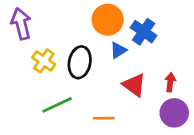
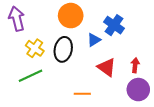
orange circle: (108, 20) -> (71, 16), moved
green line: (57, 105) -> (30, 76), moved

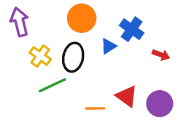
red arrow: (135, 65) -> (161, 55), moved, turned 104
red triangle: (107, 67) -> (127, 96), moved
green line: (30, 76) -> (52, 85), moved

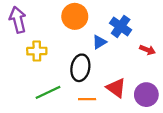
yellow cross: (40, 56) -> (37, 51), turned -36
black ellipse: (73, 57) -> (80, 68), moved
green line: (52, 85) -> (48, 92), moved

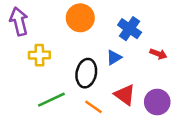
blue triangle: (99, 42) -> (114, 58), moved
orange line: (87, 99) -> (93, 107), turned 36

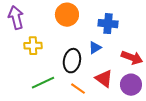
blue cross: (130, 29) -> (108, 24), turned -30
red arrow: (158, 54) -> (132, 58), moved, size x1.5

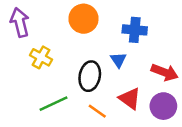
yellow cross: (33, 46) -> (41, 57), turned 30
blue triangle: (95, 48) -> (118, 60), turned -32

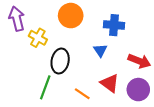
yellow cross: (41, 57) -> (38, 38), moved
black ellipse: (90, 76) -> (60, 61), moved
green line: (54, 104) -> (45, 87), turned -45

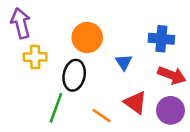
orange circle: (71, 16) -> (87, 37), moved
blue cross: (114, 25) -> (161, 39), moved
yellow cross: (38, 38) -> (35, 57), moved, turned -30

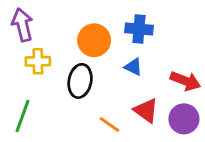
blue cross: (161, 39) -> (139, 29), moved
blue triangle: (124, 62) -> (133, 67), turned -30
green line: (56, 108) -> (22, 116), moved

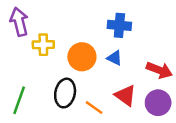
orange circle: (94, 40) -> (82, 57), moved
yellow cross: (38, 61) -> (43, 45), moved
black ellipse: (80, 81) -> (65, 93), moved

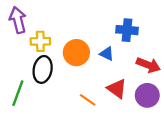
blue cross: (119, 25) -> (127, 30), moved
black ellipse: (65, 93) -> (43, 69), moved

